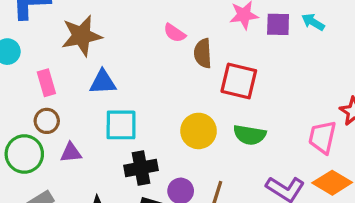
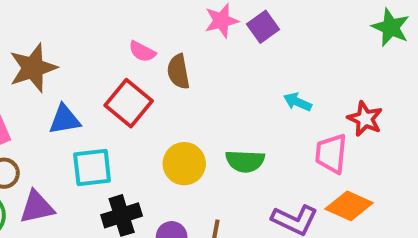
cyan arrow: (313, 22) -> (298, 102), moved
purple square: (278, 24) -> (263, 27), turned -30
red square: (239, 81) -> (129, 103), moved, turned 33
purple triangle: (71, 153) -> (37, 207), size x1.4

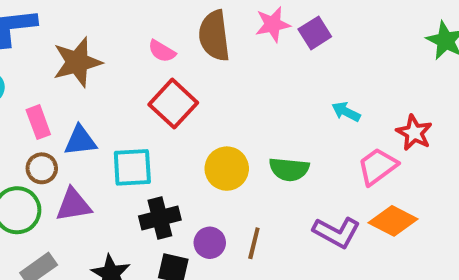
pink semicircle: (142, 51) -> (162, 51), moved
brown semicircle: (178, 72) -> (214, 36), moved, size x1.4
blue triangle: (65, 120) -> (80, 141), moved
pink trapezoid: (331, 154) -> (378, 166), turned 45

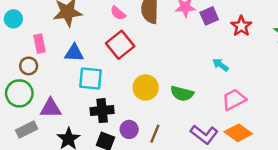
red star: (414, 133) -> (241, 26), moved
blue triangle: (80, 141) -> (74, 53), moved
brown circle: (42, 168) -> (29, 66), moved
purple triangle: (74, 205) -> (51, 108), moved

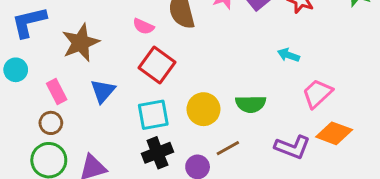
blue triangle: (74, 53) -> (103, 91), turned -36
cyan square: (90, 78) -> (153, 115), moved
brown line: (155, 134) -> (228, 148), moved, turned 54

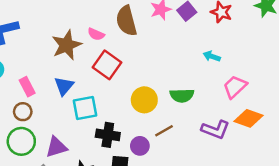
brown star: (81, 43) -> (67, 45), moved
cyan square: (153, 115) -> (85, 108), moved
black cross: (157, 153) -> (108, 135), turned 30

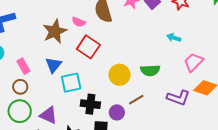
purple triangle: (56, 147) -> (49, 115), turned 42

